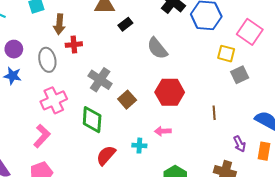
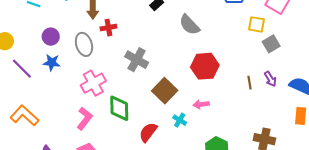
brown square: (127, 100) -> (165, 91), moved, size x1.4
green diamond: (92, 120) -> (119, 108), moved
purple arrow: (240, 144) -> (270, 79), moved
cyan cross: (139, 146) -> (180, 120), turned 32

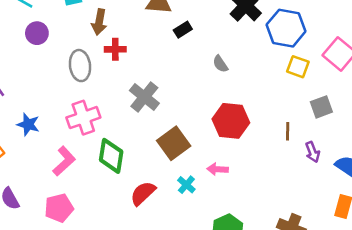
yellow square: (256, 24) -> (298, 67), moved
gray semicircle: (189, 25) -> (220, 64), size x0.6
purple circle: (51, 37) -> (37, 33), moved
blue star: (52, 63) -> (28, 124), moved
brown line: (249, 83) -> (288, 131), moved

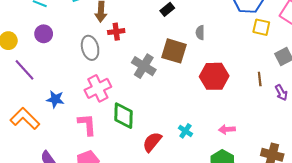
purple circle: (37, 33) -> (44, 34), moved
gray semicircle: (220, 64) -> (200, 33), turned 40
brown square: (174, 143) -> (174, 51), moved, turned -30
pink L-shape: (64, 161) -> (87, 125), turned -45
pink arrow: (218, 169) -> (227, 129), moved

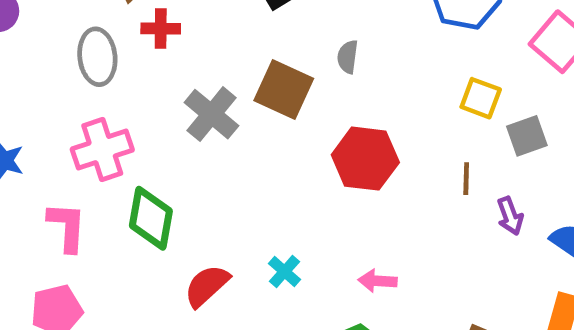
yellow square: (261, 27) -> (481, 98), moved

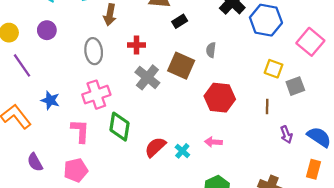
red cross: (161, 29) -> (136, 45), moved
purple arrow: (510, 216) -> (286, 135), moved
pink arrow: (377, 281) -> (213, 142), moved
red semicircle: (207, 286) -> (155, 147), moved

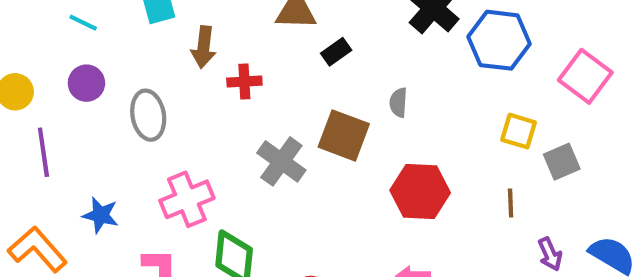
red cross: (136, 45) -> (244, 82), moved
gray ellipse: (94, 51) -> (148, 115), moved
purple line: (22, 65) -> (43, 152), turned 30

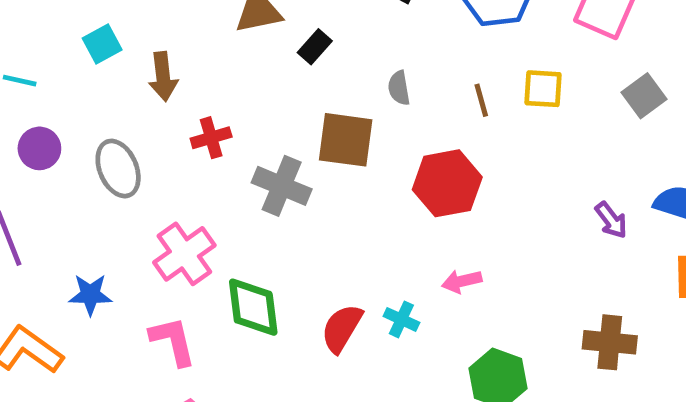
red cross: (244, 82) -> (211, 138), moved
gray square: (562, 162) -> (644, 96), moved
brown line: (511, 203) -> (481, 100), moved

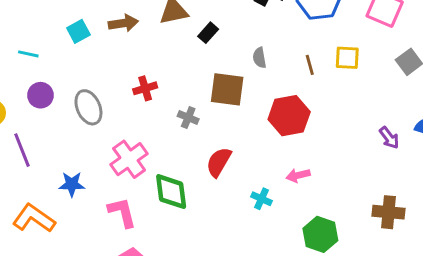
brown arrow: (163, 76) -> (123, 23), moved, turned -92
gray cross: (282, 186) -> (188, 118), size x0.6
red semicircle: (342, 328) -> (219, 162), moved

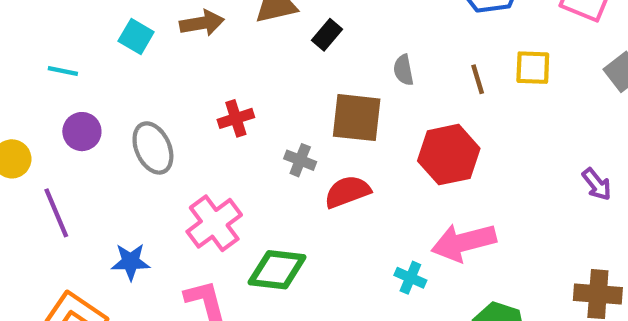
cyan square: (78, 31) -> (136, 37), turned -30
red semicircle: (219, 162) -> (347, 192), moved, turned 40
pink arrow: (298, 175) -> (464, 242), size x1.8
green diamond: (171, 192) -> (277, 270), turned -75

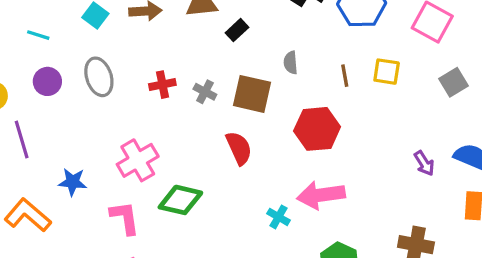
gray ellipse: (153, 148) -> (99, 77), moved
gray cross: (300, 160) -> (205, 92), moved
red semicircle: (347, 192) -> (239, 148), turned 80

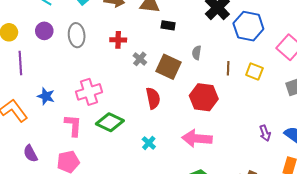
black rectangle: (237, 30) -> (168, 25), turned 40
red cross: (162, 85) -> (118, 40), moved
cyan cross: (278, 217) -> (149, 143), moved

